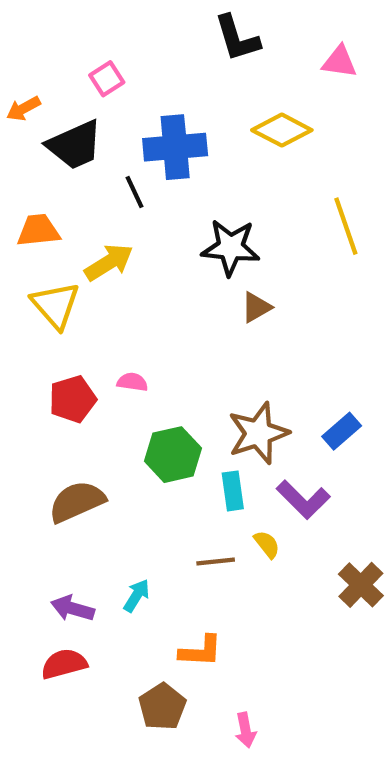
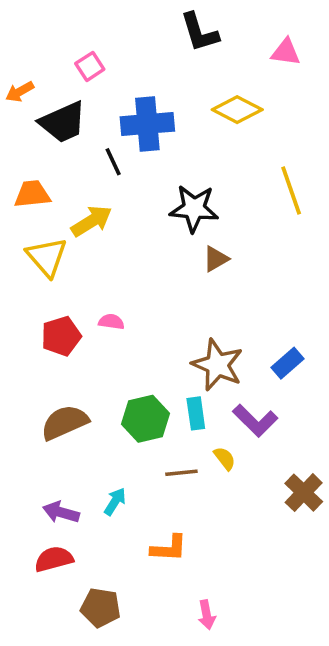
brown star: (258, 433) -> (217, 365), turned -30
green hexagon: (173, 455) -> (145, 419), moved
brown pentagon: (162, 707) -> (101, 608), moved, turned -30

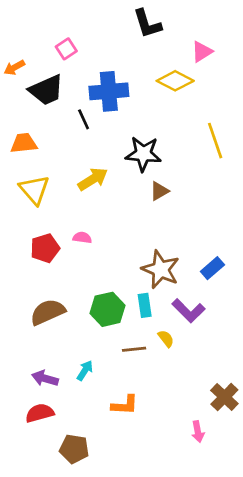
pink triangle: (286, 52) -> (202, 52), moved, turned -40
yellow arrow: (92, 221) -> (93, 179), moved
brown cross: (304, 493) -> (224, 397), moved
pink arrow: (207, 615) -> (198, 432), moved

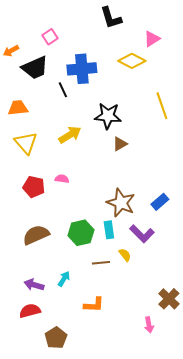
red pentagon: (45, 248) -> (34, 187), turned 30
brown pentagon: (74, 449) -> (56, 338), turned 30

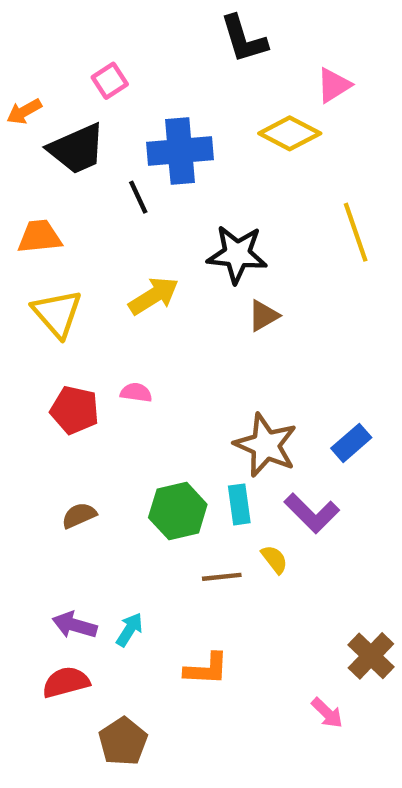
brown semicircle: (36, 235) -> (79, 515), size x0.6
cyan arrow: (64, 279) -> (130, 630), moved
pink arrow: (149, 325) -> (327, 713), turned -35

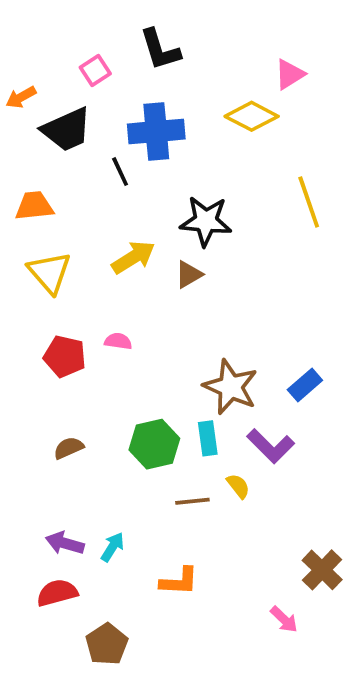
black L-shape: (244, 39) -> (160, 50), moved
brown triangle: (263, 316) -> (189, 274), moved

